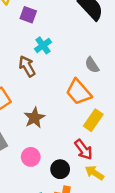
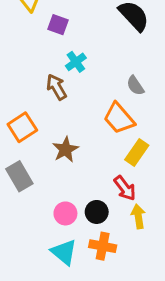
pink circle: (31, 157) -> (65, 213), moved
yellow arrow: (94, 173) -> (138, 216), turned 48

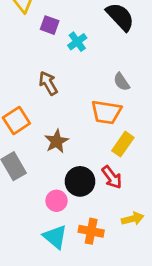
cyan cross: (76, 62) -> (77, 42), moved
orange trapezoid: (119, 118) -> (106, 112), turned -40
black circle: (97, 212) -> (80, 181), moved, size x1.4
yellow arrow: (138, 216) -> (133, 219), moved, turned 85

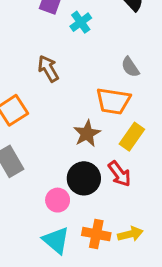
brown star: (57, 141) -> (87, 134), moved
yellow arrow: (133, 219) -> (130, 234), moved

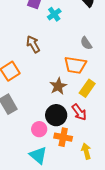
orange cross: (96, 234) -> (63, 137), moved
yellow arrow: (130, 234) -> (86, 151), turned -91

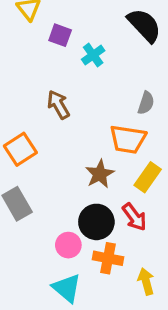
gray semicircle: (86, 43) -> (146, 103), turned -128

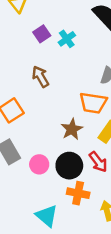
purple square: (60, 35) -> (42, 34), moved, turned 36
pink circle: (68, 245) -> (39, 164), moved

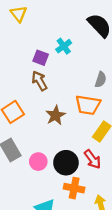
purple square: (42, 34) -> (41, 58), moved, turned -35
brown star: (72, 129) -> (56, 115), moved

